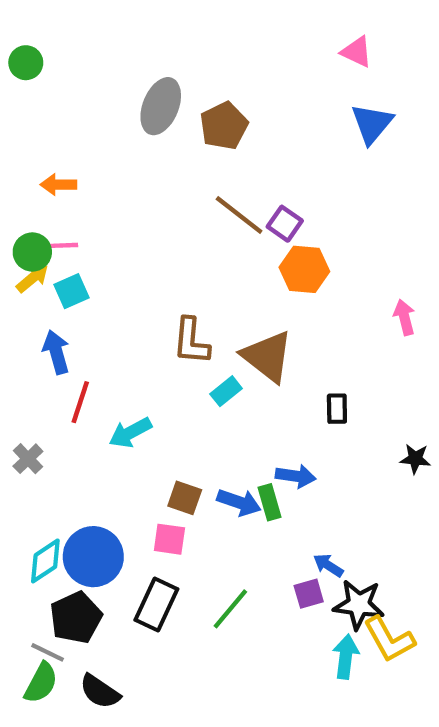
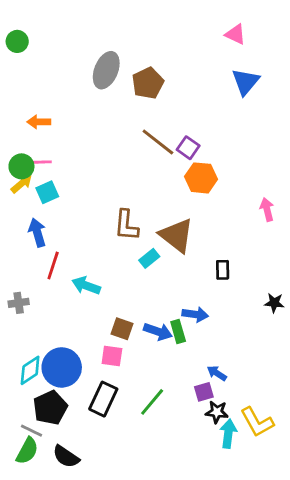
cyan arrow: (130, 433) -> (86, 286), turned 48
gray cross: (28, 459) -> (19, 303), turned 36
black star: (359, 604) -> (217, 412), moved, size x0.7

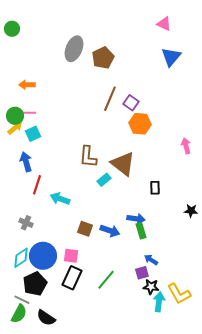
brown line: (158, 142) -> (110, 99), turned 75
gray cross: (19, 303) -> (26, 223), moved, turned 32
green rectangle: (178, 332) -> (141, 231), moved
pink square: (112, 356) -> (71, 256), moved

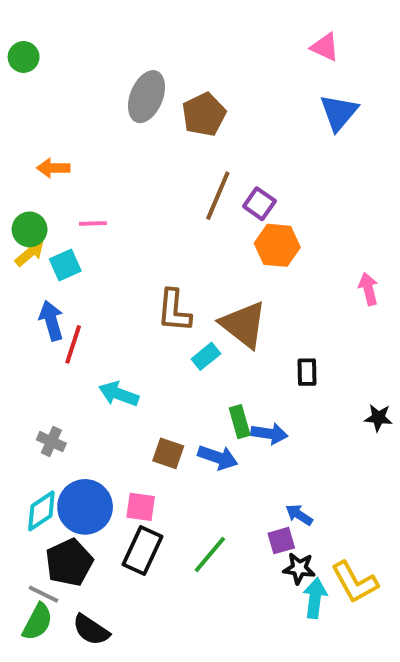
pink line: (29, 113) -> (93, 223), moved
red line: (37, 185) -> (73, 344), moved
green rectangle: (141, 231) -> (240, 422), moved

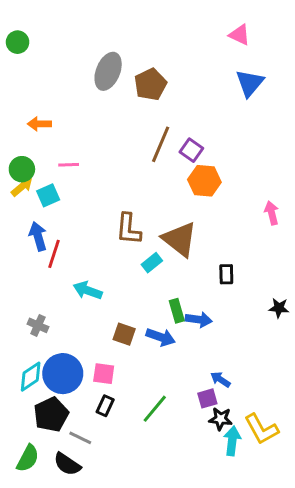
black rectangle: (142, 551) -> (105, 406), size x0.6
gray line: (43, 594) -> (80, 438), moved

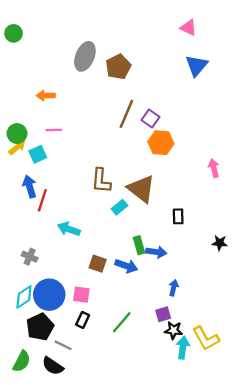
orange arrow: (39, 124) -> (46, 96), moved
blue arrow: (221, 379) -> (174, 288), moved, turned 70

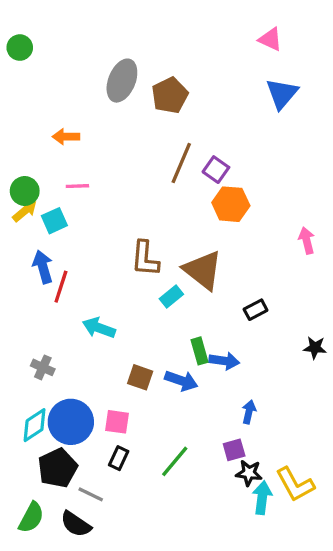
black rectangle: (178, 216) -> (256, 310), turned 63

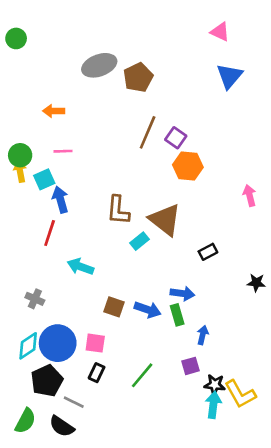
gray ellipse: (122, 81) -> (99, 65), turned 48
yellow arrow: (25, 211) -> (20, 171), turned -60
blue arrow: (43, 267) -> (60, 200), moved
green rectangle: (199, 351) -> (177, 315), moved
black star: (249, 473) -> (215, 385), moved

